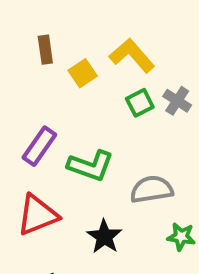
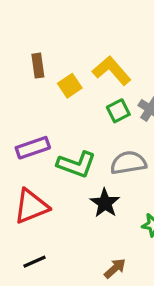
purple rectangle: (39, 146) -> (33, 148), turned 36
gray semicircle: (152, 189) -> (128, 163), moved
black star: (104, 237) -> (105, 203), moved

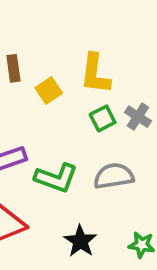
yellow L-shape: (112, 71) -> (95, 74), turned -132
black star: (105, 203) -> (80, 241), moved

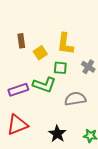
green square: (103, 118) -> (60, 68), moved, turned 32
green L-shape: (56, 178) -> (44, 85), moved

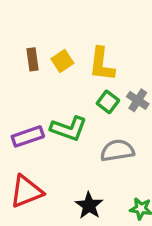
yellow square: (40, 53) -> (62, 61), moved
green square: (60, 68) -> (108, 102), moved, turned 32

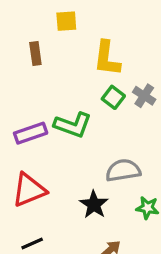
yellow square: (62, 61) -> (66, 21), moved, turned 30
gray semicircle: (117, 151) -> (123, 170), moved

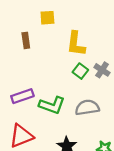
green L-shape: (73, 125) -> (52, 105), moved
gray semicircle: (123, 170) -> (87, 107), moved

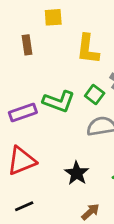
green square: (80, 71) -> (95, 95), moved
green L-shape: (52, 105) -> (59, 101), moved

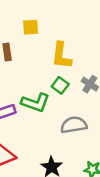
green square: (95, 95) -> (60, 85), moved

